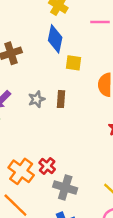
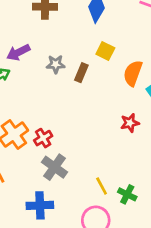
yellow square: (74, 63) -> (105, 51), moved

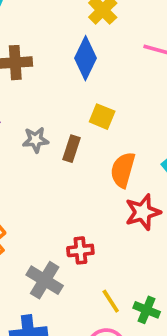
orange semicircle: (133, 73) -> (123, 170), moved
red star: (130, 123) -> (143, 212), size x1.4
red cross: (43, 138) -> (80, 250), moved, turned 30

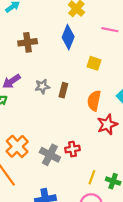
yellow square: (102, 117) -> (94, 63), moved
gray cross: (45, 280) -> (50, 155), moved
yellow line: (111, 301) -> (92, 177), turned 56

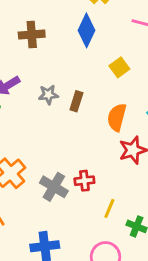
yellow square: (94, 63) -> (119, 67), turned 32
yellow line: (92, 177) -> (109, 208), moved

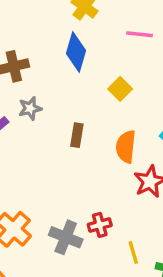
gray star: (48, 95) -> (30, 108), moved
yellow line: (109, 208) -> (133, 253), turned -30

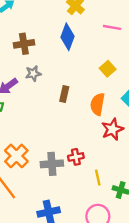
yellow square: (120, 89) -> (108, 69), moved
gray cross: (66, 237) -> (52, 164), turned -30

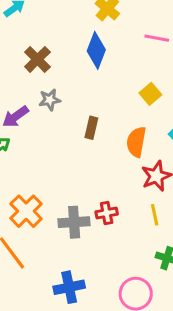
brown cross: (24, 44) -> (37, 59), turned -36
yellow line: (98, 177) -> (155, 215), moved

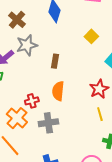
gray star: (50, 100) -> (27, 45), size x1.5
orange semicircle: (136, 142) -> (58, 91), moved
red cross: (107, 213) -> (32, 101), moved

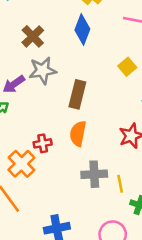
brown rectangle: (55, 61) -> (77, 94), size x1.5
yellow line: (100, 114) -> (120, 184), moved
gray cross: (48, 123) -> (94, 174), moved

